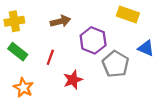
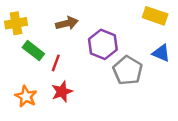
yellow rectangle: (128, 15) -> (155, 16), moved
green rectangle: (18, 52) -> (33, 51), moved
red star: (73, 80) -> (62, 92), moved

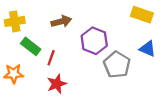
orange star: (26, 96) -> (14, 74), moved, turned -30

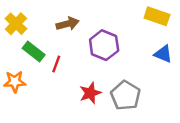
yellow cross: (15, 21) -> (16, 24), turned -36
gray pentagon: (117, 65) -> (125, 95), moved
red star: (57, 84) -> (90, 93), moved

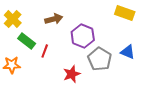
blue triangle: (163, 54) -> (128, 52), moved
gray pentagon: (125, 95) -> (100, 59), moved

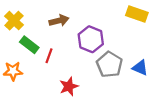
blue triangle: (128, 52) -> (140, 68), moved
red star: (72, 74) -> (69, 86), moved

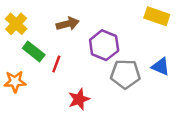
gray pentagon: (109, 64) -> (125, 74), turned -30
blue triangle: (140, 68) -> (161, 67), moved

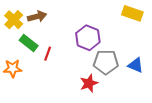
brown arrow: (68, 24) -> (37, 17), moved
blue triangle: (161, 67) -> (136, 65), moved
red star: (79, 99) -> (89, 83), moved

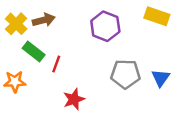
purple hexagon: (88, 38) -> (105, 26), moved
blue triangle: (136, 65) -> (161, 78), turned 42
red star: (89, 83) -> (74, 99), moved

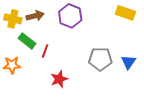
yellow cross: (16, 24) -> (13, 19), turned -30
purple hexagon: (105, 26) -> (70, 16), moved

